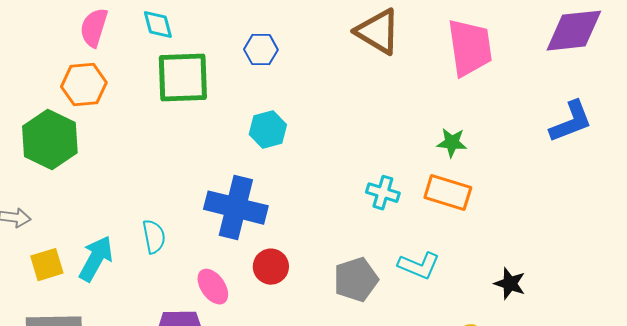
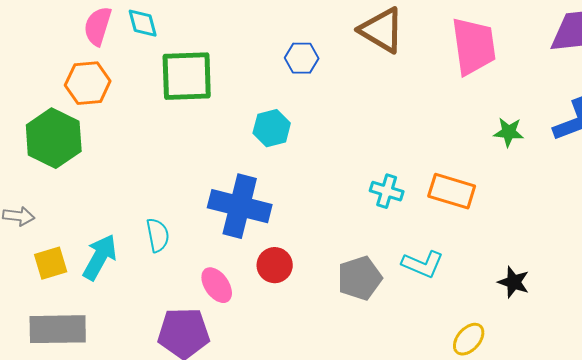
cyan diamond: (158, 25) -> (143, 23), moved
blue hexagon: (261, 50) -> (302, 58), moved
green star: (452, 143) -> (509, 132), moved

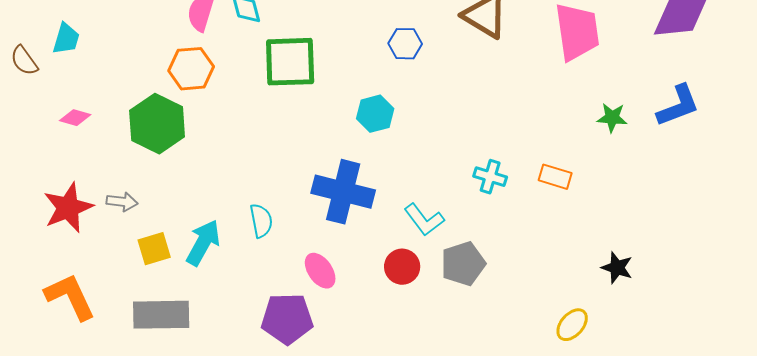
orange rectangle: (452, 191) -> (555, 177), size x0.7
cyan L-shape: (423, 264) -> (424, 220), moved, turned 30
red circle: (275, 265) -> (402, 267), moved

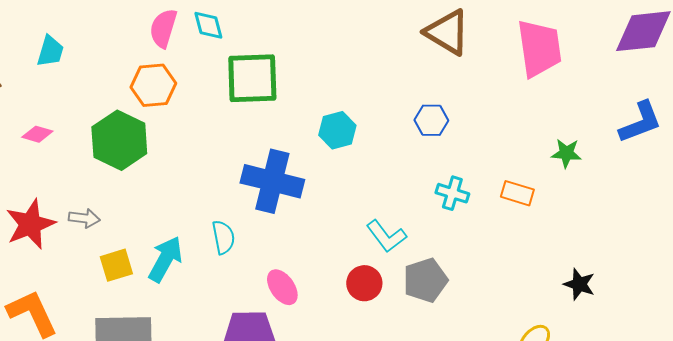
cyan trapezoid: (66, 39) -> (50, 51), moved
blue hexagon: (405, 44) -> (431, 120), moved
green star: (612, 118) -> (566, 153), moved
blue cross: (343, 192) -> (272, 181), moved

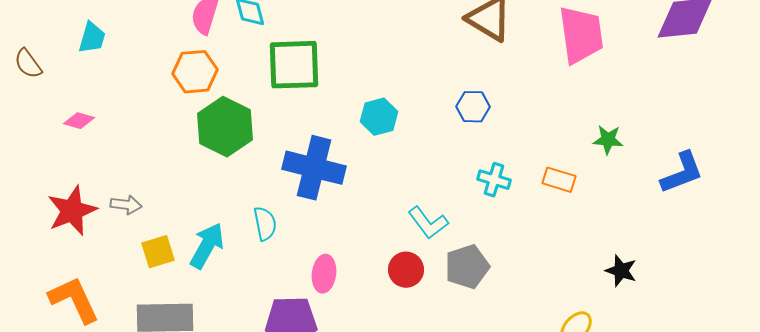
blue L-shape: (640, 122) -> (682, 173), moved
green hexagon: (119, 140) -> (225, 127), moved
pink ellipse: (282, 287) -> (324, 274), turned 42

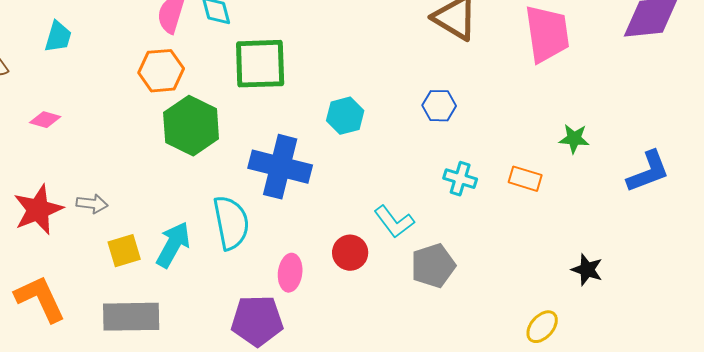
cyan semicircle: (265, 224) -> (231, 223), size x1.6
red circle: (406, 270) -> (350, 253), moved

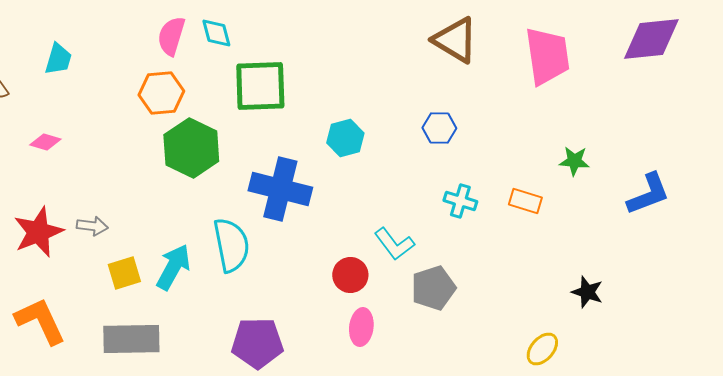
pink ellipse: (290, 273) -> (361, 327), moved

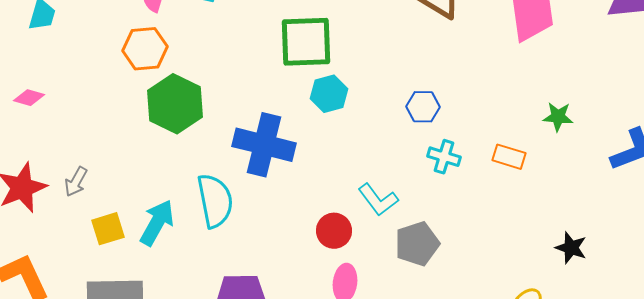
green square: (260, 86) -> (306, 42), moved
blue hexagon: (439, 128) -> (423, 107), moved
gray arrow: (92, 226) -> (76, 182), turned 112

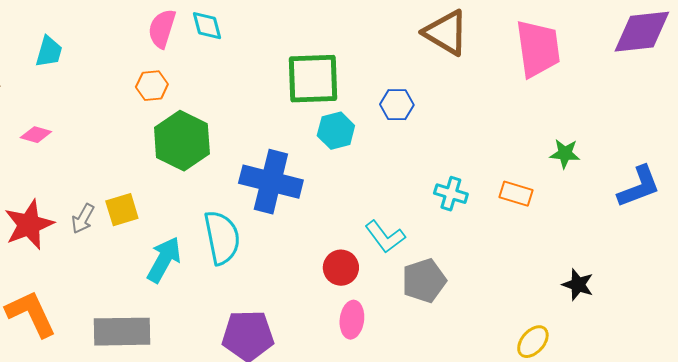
orange hexagon: (145, 49) -> (152, 86), size x0.7
blue hexagon: (423, 107) -> (397, 105), moved
yellow square: (108, 229) -> (122, 210), moved

